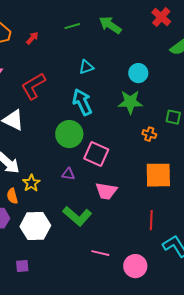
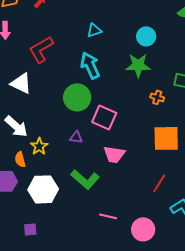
red line: (151, 220) -> (159, 183), turned 30

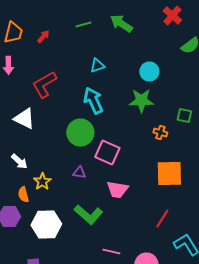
white arrow: (16, 126) -> (19, 162), size x0.7

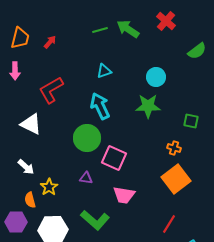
red cross: (172, 16) -> (166, 21), moved
green line: (83, 24) -> (100, 30), moved
orange cross: (160, 132) -> (174, 148), moved
orange square: (169, 174) -> (176, 179), turned -36

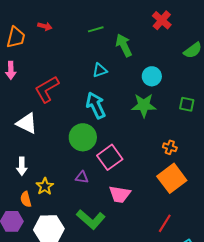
green arrow: (128, 29) -> (124, 45), moved, turned 30
red arrow: (50, 42) -> (45, 26), moved, turned 64
green square: (191, 121) -> (187, 104), moved
pink square: (114, 158) -> (110, 157), turned 30
white arrow: (26, 167) -> (22, 166), turned 48

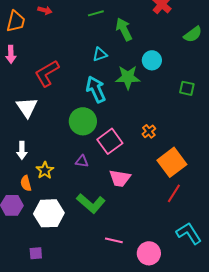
green star: (144, 105) -> (128, 77), moved
white triangle: (27, 123) -> (27, 107), turned 30
orange cross: (170, 147) -> (149, 131), moved, turned 32
red line: (165, 223) -> (174, 193), moved

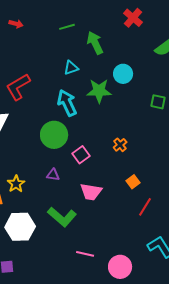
pink square: (110, 141) -> (81, 155), size x0.7
orange square: (172, 162) -> (133, 182), moved, size x0.5

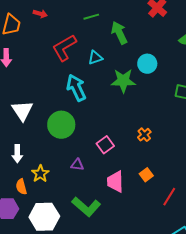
red L-shape: (18, 87) -> (64, 48), moved
cyan arrow: (67, 103) -> (76, 88), moved
green circle: (54, 135) -> (61, 125), moved
orange square: (133, 182) -> (146, 175), moved
pink trapezoid: (91, 192) -> (115, 182), turned 80

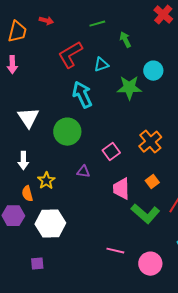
green arrow: (119, 33) -> (125, 40), size x0.7
orange cross: (144, 135) -> (150, 142), size x1.6
green L-shape: (86, 207) -> (145, 214), moved

